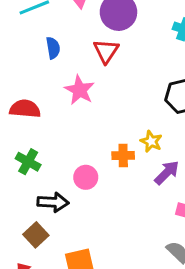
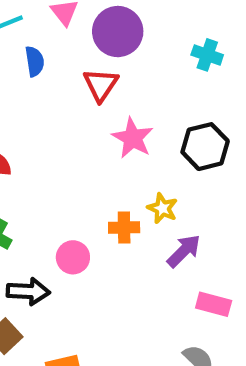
blue semicircle: (53, 48) -> (35, 61), moved
pink star: (80, 90) -> (133, 138), moved

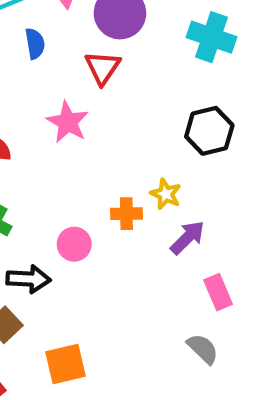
cyan cross: (207, 55) -> (211, 37), size x1.5
pink star: (133, 138) -> (68, 122), moved
pink rectangle: (214, 304) -> (218, 292), turned 52

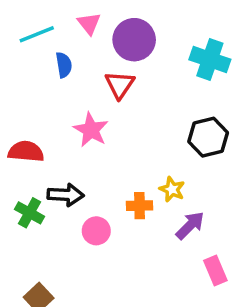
black arrow: (28, 279) -> (66, 195), moved

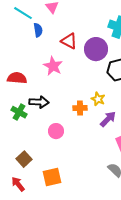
cyan line: (37, 34) -> (23, 13), turned 54
purple circle: (134, 40) -> (96, 49), moved
red triangle: (120, 85) -> (69, 41), turned -36
pink circle: (96, 231) -> (56, 131), moved

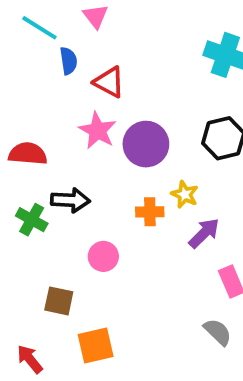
red triangle: (69, 41) -> (109, 82), moved
purple circle: (96, 49) -> (146, 144), moved
brown square: (24, 159) -> (59, 301), moved, turned -35

